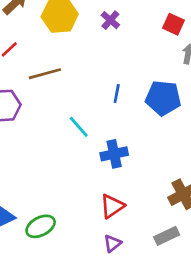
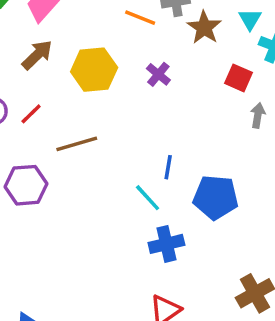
blue pentagon: (163, 98) -> (216, 197), moved
cyan line: (79, 127) -> (148, 198), moved

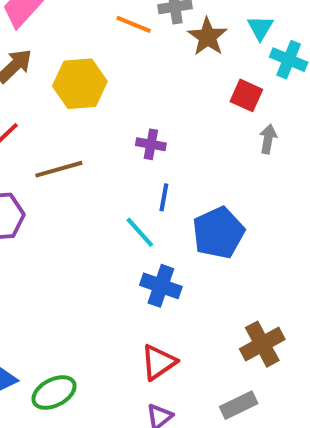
purple cross: (158, 74) -> (151, 144), moved, turned -30
blue pentagon: (216, 197) -> (218, 233), turned -30
blue cross: (166, 244) -> (161, 286), turned 32

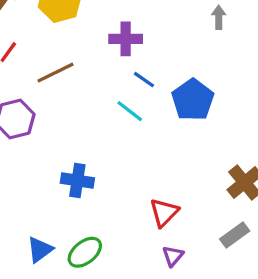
purple cross: (151, 144) -> (126, 39), size x1.4
blue line: (164, 197) -> (144, 80), turned -55
blue cross: (161, 286) -> (77, 180), moved

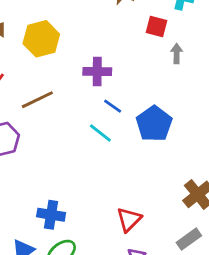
blue cross: (77, 180) -> (51, 215), moved

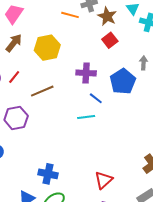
red square: (157, 26) -> (110, 40), moved, turned 35
blue pentagon: (154, 124) -> (123, 81), moved
cyan line: (100, 133) -> (86, 117), turned -48

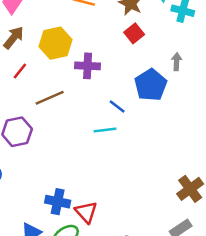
purple cross: (86, 73) -> (88, 66), moved
red line: (14, 77) -> (20, 71), moved
red triangle: (104, 180) -> (86, 212), moved, turned -30

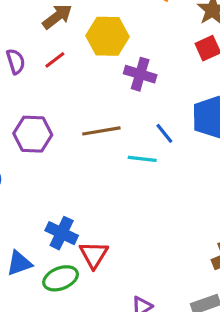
brown line: (50, 98) -> (101, 131), moved

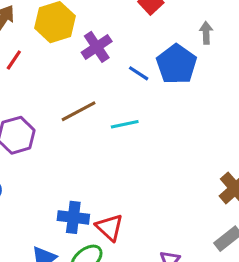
purple cross: (140, 74) -> (97, 47), turned -32
blue line: (164, 133) -> (139, 73), moved

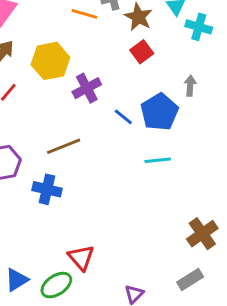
cyan line: (125, 124) -> (158, 160), moved
blue cross: (73, 217) -> (47, 189), moved

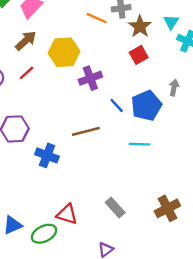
brown line: (64, 146) -> (86, 131), moved
red triangle: (81, 258) -> (67, 214), turned -40
gray rectangle: (190, 279) -> (115, 208), moved, turned 72

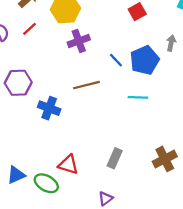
purple cross: (90, 78) -> (79, 41), moved
gray rectangle: (115, 208) -> (115, 158), turned 66
green ellipse: (44, 234) -> (46, 183), turned 55

